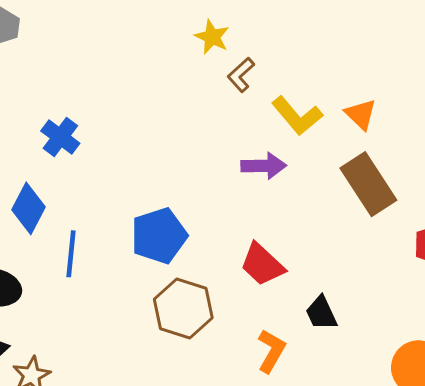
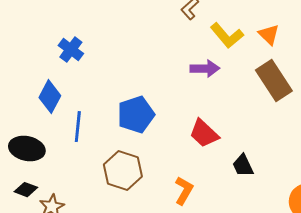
brown hexagon: (183, 308) -> (123, 171), moved
orange L-shape: (271, 351) -> (184, 191), moved

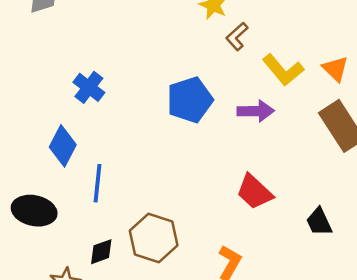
blue pentagon: (136, 115) -> (190, 100), moved
black trapezoid: (243, 166) -> (319, 222), moved
black diamond: (26, 190) -> (101, 252), moved, turned -40

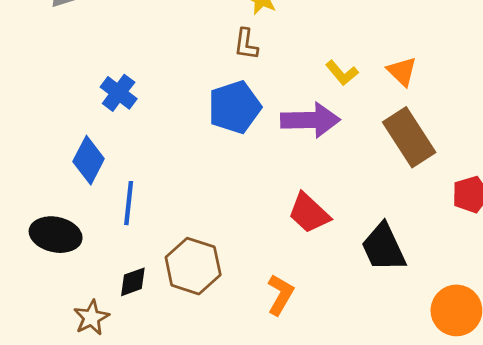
brown L-shape: (237, 36) -> (246, 44), moved, turned -40
yellow L-shape: (283, 70) -> (342, 73), size x0.7
purple arrow: (256, 111) -> (310, 120), size x1.4
black trapezoid: (319, 222) -> (383, 247), size x1.5

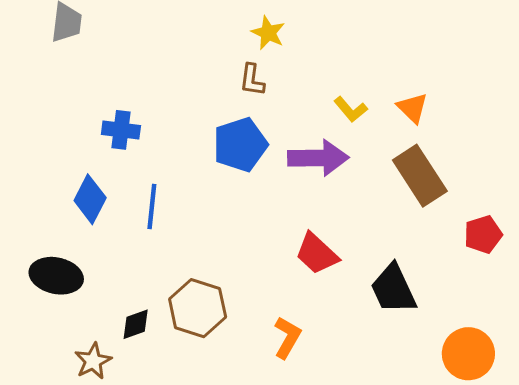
blue cross: (119, 93) -> (121, 130), turned -30
blue line: (129, 203) -> (152, 207), moved

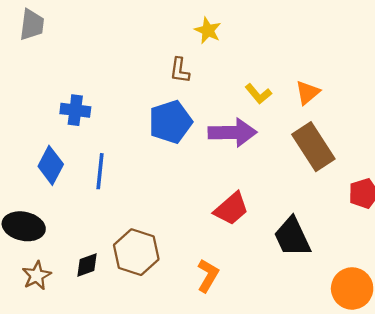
yellow star: (268, 33) -> (208, 30), moved
orange triangle: (412, 108) -> (308, 93), turned 36
red trapezoid: (317, 254) -> (231, 209), turned -84
brown star: (93, 361) -> (37, 276), moved

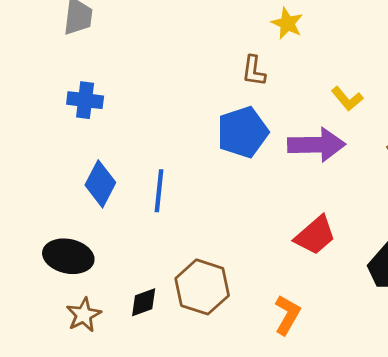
blue cross: (75, 110) -> (85, 100), moved

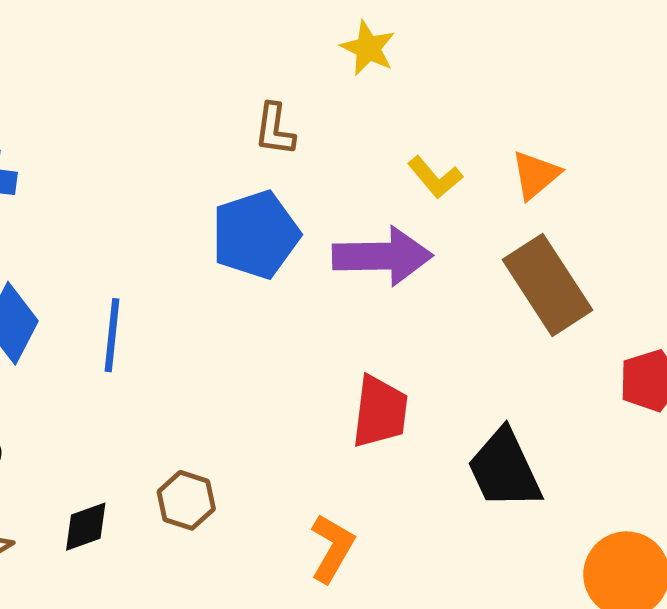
yellow star: (287, 23) -> (368, 48), moved
red trapezoid: (315, 235) -> (380, 412), turned -42
brown hexagon: (202, 287) -> (186, 500), size x0.6

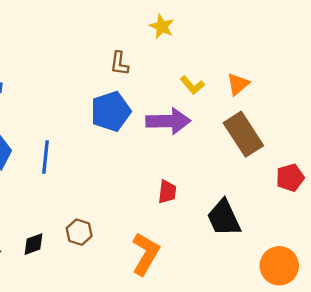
red trapezoid: (380, 412) -> (167, 192), size x0.7
orange L-shape: (332, 548) -> (145, 254), size x1.4

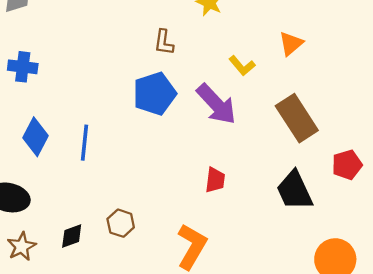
orange triangle: (238, 84) -> (291, 44), moved
purple arrow: (168, 121) -> (216, 104), turned 48
black trapezoid: (224, 218) -> (294, 190), moved

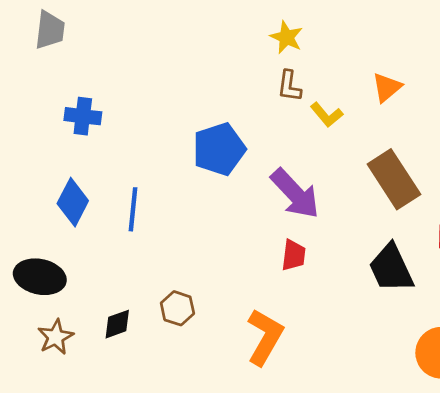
brown L-shape: (164, 42) -> (289, 86), moved
blue cross: (23, 67) -> (83, 116), moved
purple arrow: (216, 104) -> (295, 194), moved

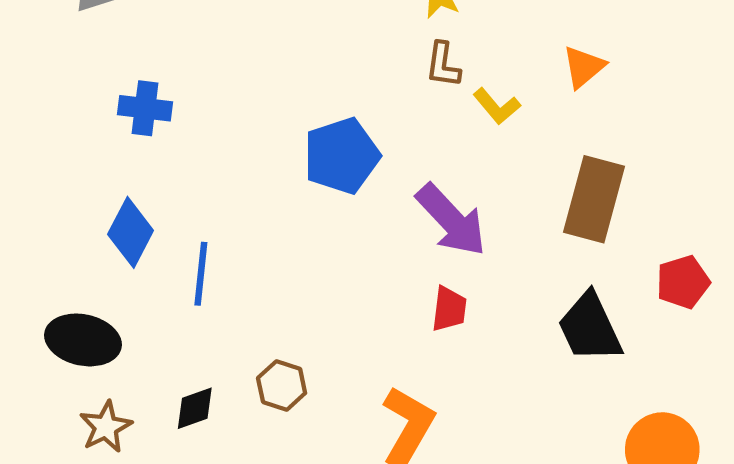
brown rectangle: (394, 179) -> (594, 199), turned 48
blue line: (133, 209) -> (201, 274), moved

